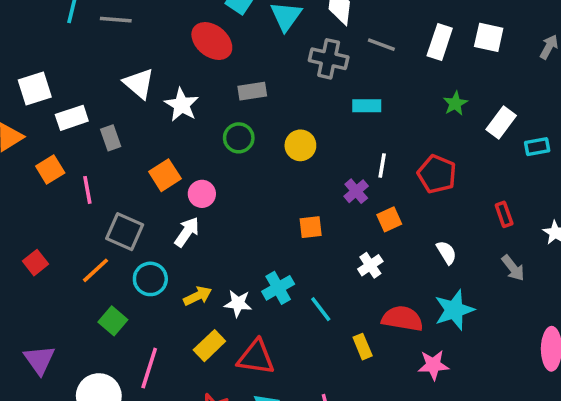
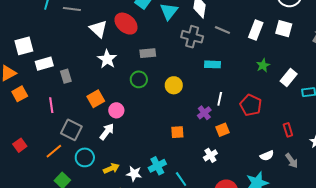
white triangle: (139, 83) -> (98, 29), moved
orange square: (50, 169) -> (20, 94), moved
white semicircle: (446, 253) -> (267, 156), moved, turned 96

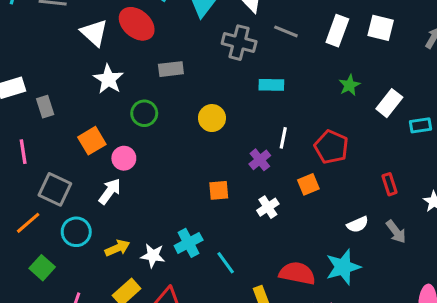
green circle: (139, 79) -> (144, 113), moved
orange square: (222, 130) -> (308, 184), moved
white cross: (210, 155) -> (268, 207), moved

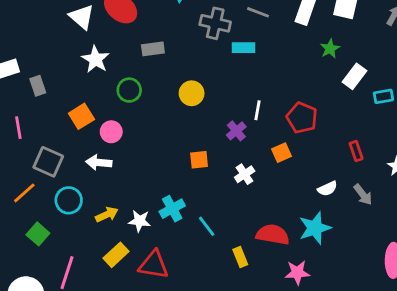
cyan rectangle: (271, 85) -> (243, 48), moved
green star: (349, 85) -> (330, 49), moved
white arrow: (110, 191) -> (99, 163), turned -120

